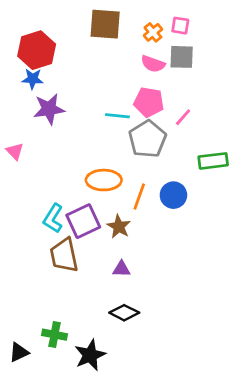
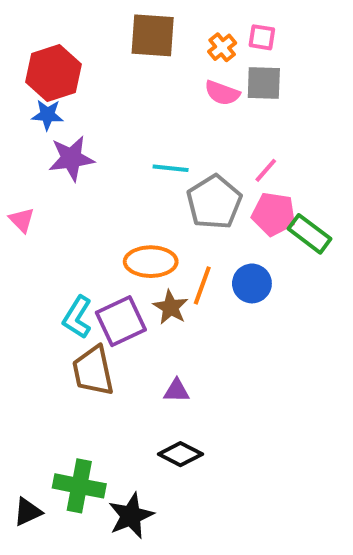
pink pentagon: (149, 102) -> (274, 214), moved
green rectangle: (213, 161) -> (309, 234), turned 44
brown star: (119, 227) -> (171, 307), moved
green cross: (54, 335) -> (79, 486), size x1.4

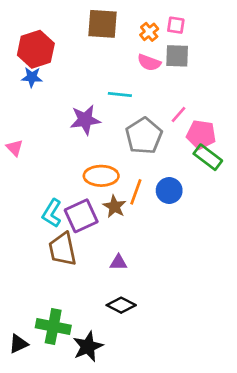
purple star: (71, 158) -> (85, 120), moved
cyan line: (171, 168) -> (120, 95), moved
pink pentagon: (274, 214) -> (201, 135), moved

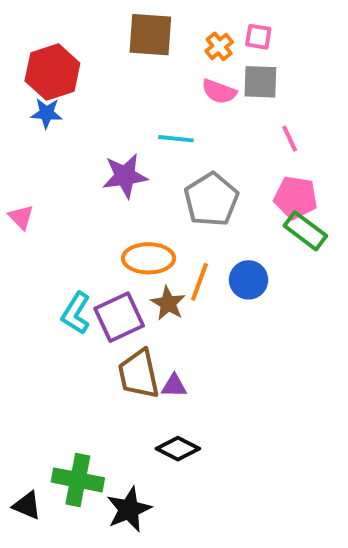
pink line: (178, 115) -> (290, 139), moved, turned -66
brown trapezoid: (63, 249) -> (139, 374), moved
black triangle: (19, 344) -> (27, 505), turned 48

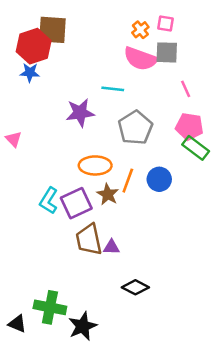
brown square: (150, 35) -> (52, 30), moved
pink semicircle: (219, 92) -> (140, 59), size x1.5
black diamond: (178, 449) -> (135, 287), moved

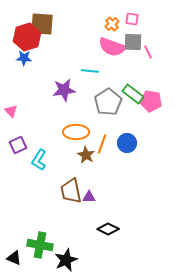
pink line: (186, 89) -> (148, 52), moved
green rectangle: (196, 148) -> (133, 94), moved
purple square: (76, 203) -> (18, 145), moved, size x0.7

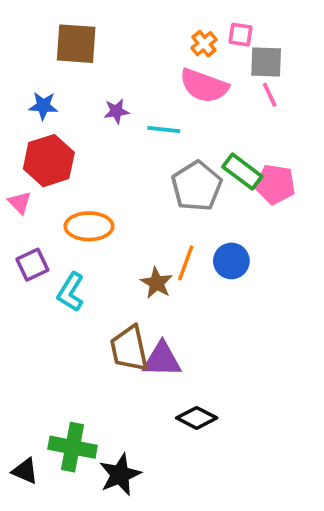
red hexagon: (27, 37) -> (49, 161), moved
gray square: (133, 42) -> (266, 62), moved
purple star: (64, 90) -> (116, 111), moved, size x0.6
orange ellipse: (76, 132) -> (89, 226), moved
purple triangle: (89, 197) -> (162, 360), size x1.6

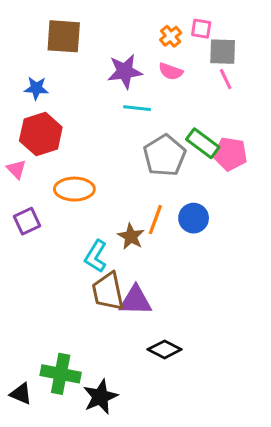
pink semicircle: (204, 86) -> (171, 71), size x0.6
purple star: (116, 111) -> (125, 71), moved, size x1.6
cyan L-shape: (71, 292) -> (96, 256), moved

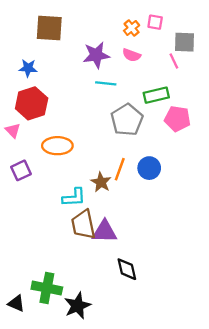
gray square: (223, 52) -> (185, 42), moved
green rectangle: (203, 143) -> (156, 95), moved, turned -50
cyan L-shape: (96, 256) -> (74, 197), turned -125
black diamond: (165, 349) -> (127, 269), turned 50

